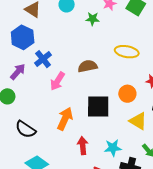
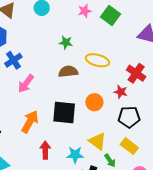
green star: (93, 19) -> (66, 42), moved
brown semicircle: (88, 66) -> (68, 72), moved
yellow triangle: (138, 121) -> (97, 141), moved

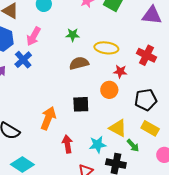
pink arrow: (26, 84) -> (34, 36), moved
red star: (121, 92) -> (120, 71), moved
black square: (64, 112) -> (81, 104), size x0.7

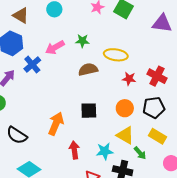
pink arrow: (34, 36) -> (55, 47), moved, turned 30
red cross: (147, 55) -> (157, 76), moved
orange circle: (109, 90) -> (125, 108), moved

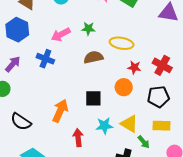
blue cross: (32, 65) -> (45, 59), moved, turned -30
orange circle: (125, 108) -> (124, 87), moved
yellow rectangle: (158, 136) -> (162, 126), turned -30
cyan star: (105, 151) -> (104, 126), moved

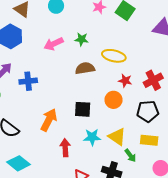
blue cross: (45, 59) -> (28, 81), moved, turned -30
red cross: (162, 65) -> (153, 80), turned 30

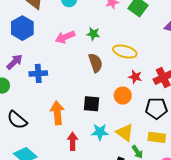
brown semicircle: (85, 68) -> (96, 63), turned 78
orange arrow: (49, 120) -> (57, 113), turned -35

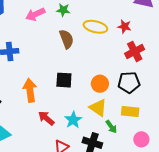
red star: (135, 77) -> (124, 27), moved
orange circle: (123, 96) -> (100, 84), moved
cyan star: (100, 132) -> (73, 120), moved, turned -30
red arrow: (73, 141) -> (46, 118), turned -48

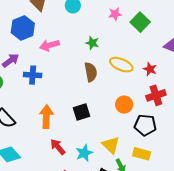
pink arrow: (35, 14) -> (49, 45), moved
black square: (64, 80) -> (81, 112), turned -30
orange circle: (100, 84) -> (124, 105), moved

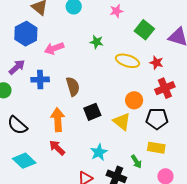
green square: (140, 22) -> (144, 30), moved
brown semicircle: (91, 72) -> (73, 87), moved
yellow triangle: (111, 145) -> (122, 122), moved
red arrow: (58, 147) -> (57, 148), moved

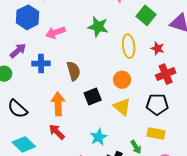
green star: (97, 42) -> (98, 27), size x1.5
yellow ellipse: (127, 61) -> (129, 46), turned 65
orange circle: (134, 100) -> (122, 80), moved

